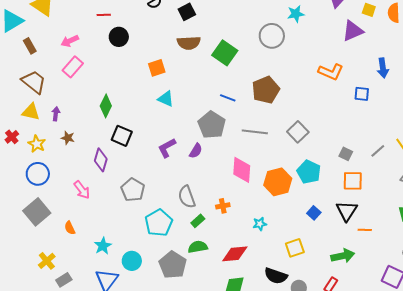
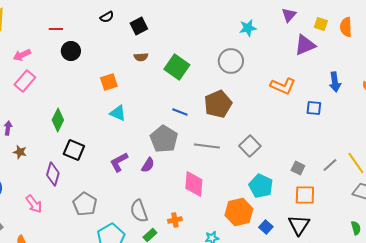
gray circle: (272, 36) -> (231, 61), moved
brown semicircle: (189, 43) -> (141, 57), size x0.6
orange hexagon: (278, 182) -> (239, 212), moved

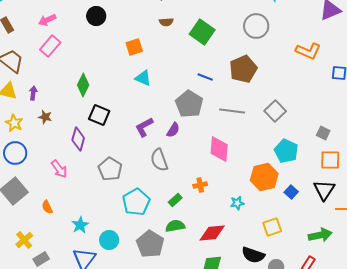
gray semicircle: (139, 211) -> (159, 160), moved

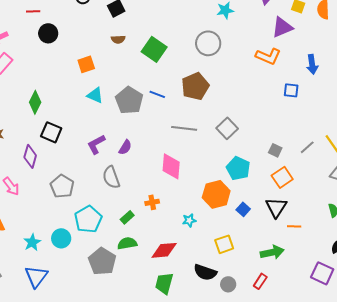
orange L-shape: (308, 51) -> (268, 56), moved
gray pentagon: (189, 104) -> (129, 100), moved
orange square: (330, 160) -> (282, 177), turned -35
cyan circle: (109, 240) -> (61, 238), moved

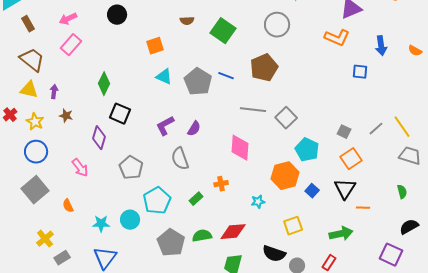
gray square: (227, 128) -> (286, 118), moved
cyan star: (32, 242) -> (101, 224), turned 30
green semicircle: (127, 243) -> (202, 236), moved

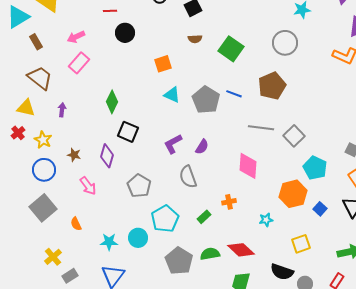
yellow triangle: (29, 90) -> (26, 108), moved
brown star: (66, 116) -> (74, 155), moved
red diamond: (233, 232) -> (241, 250), turned 48

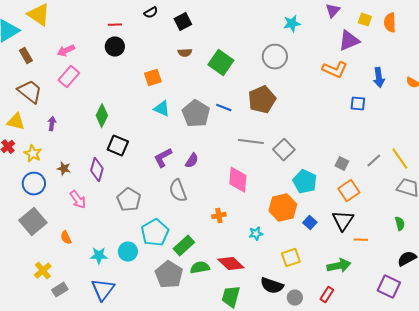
red line: (110, 11) -> (115, 25), moved
green rectangle: (204, 217) -> (184, 246), moved, size x1.5

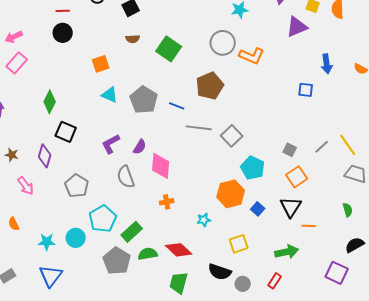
orange L-shape: (335, 70) -> (252, 56), moved
blue line: (224, 108) -> (177, 106), moved
pink diamond: (238, 180) -> (161, 166), moved

